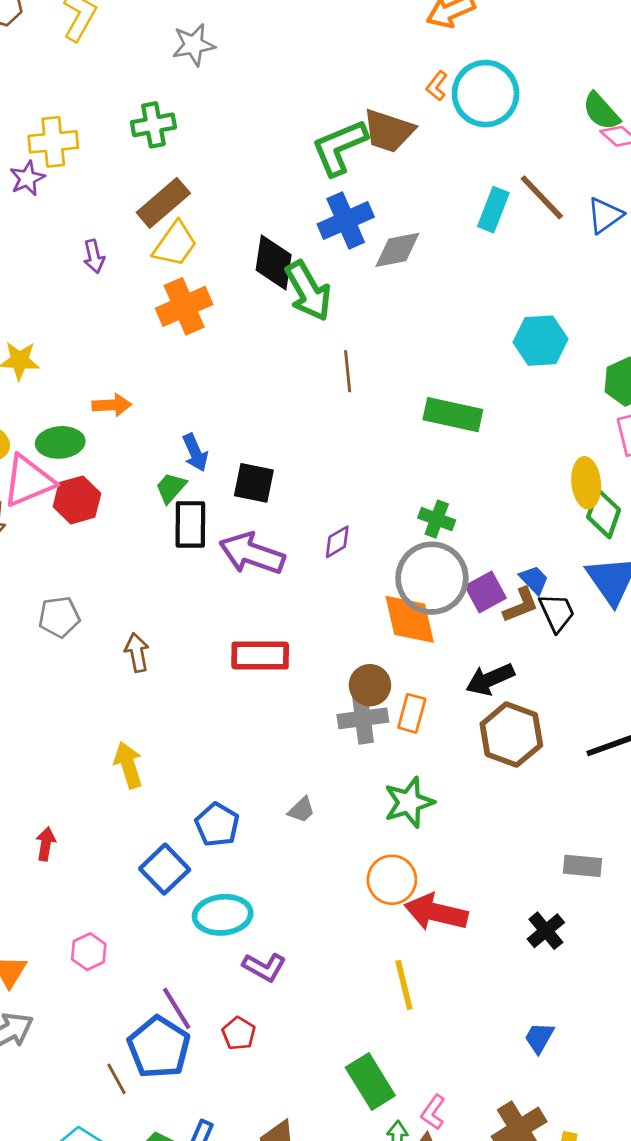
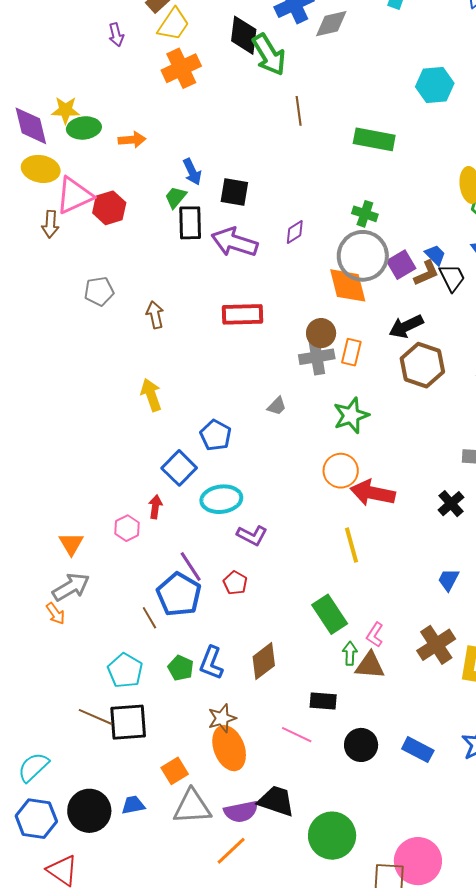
green ellipse: (60, 442) -> (84, 128), moved
gray trapezoid: (301, 810) -> (277, 406), moved
red arrow: (46, 844) -> (155, 507), moved

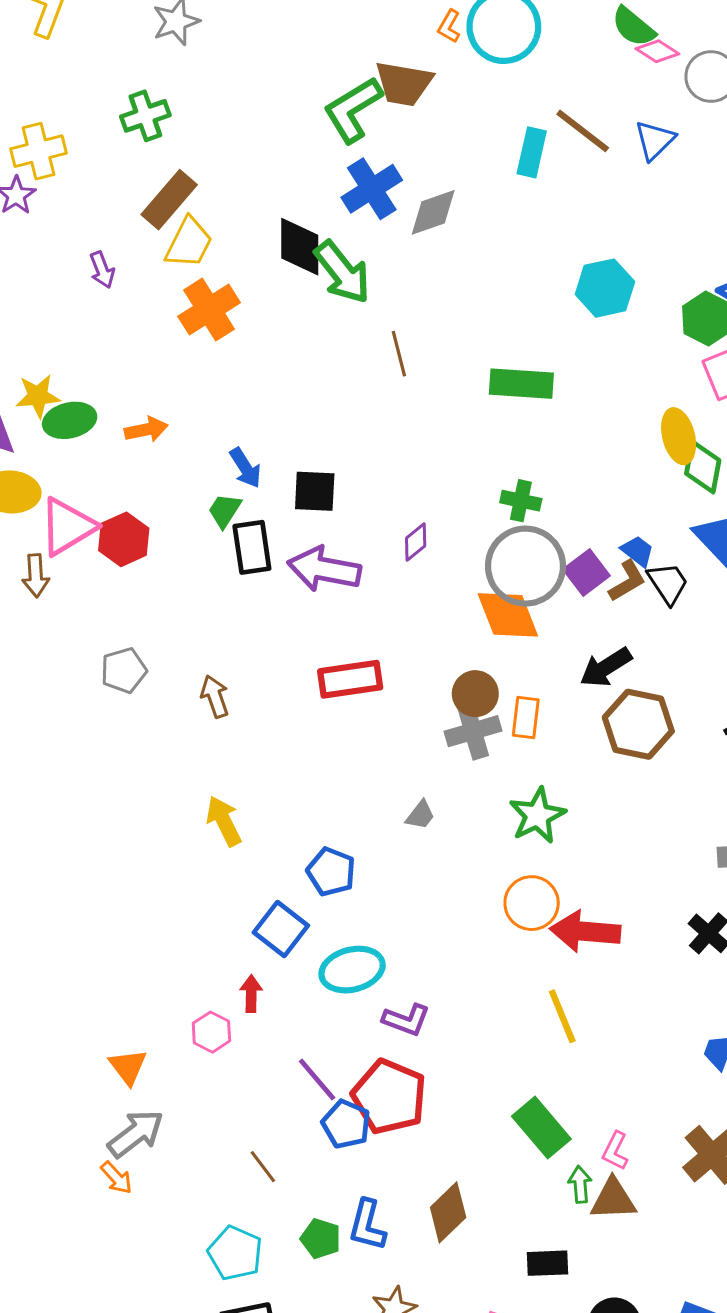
red pentagon: (235, 583) -> (389, 1097), size x2.0
blue pentagon: (179, 594) -> (346, 1124), moved, size x0.7

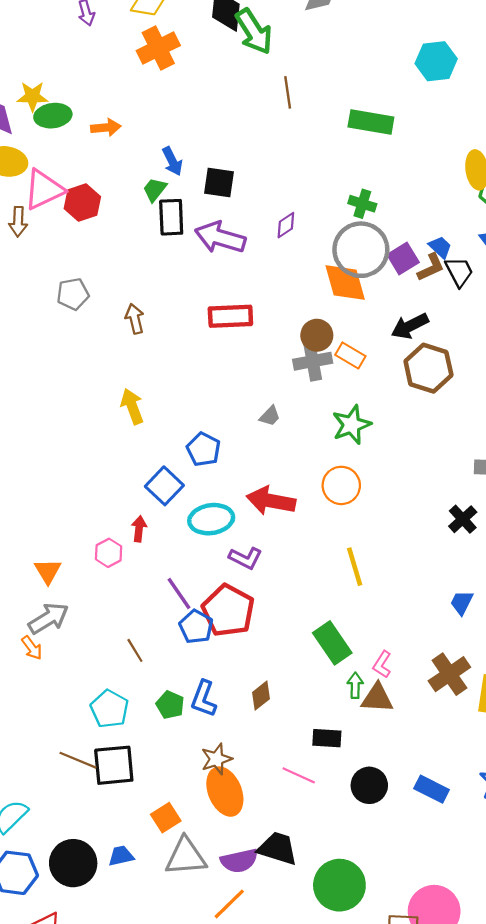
orange rectangle: (526, 717) -> (350, 355), turned -72
red arrow: (585, 931) -> (271, 501), moved
brown diamond: (448, 1212) -> (261, 696), size x0.7

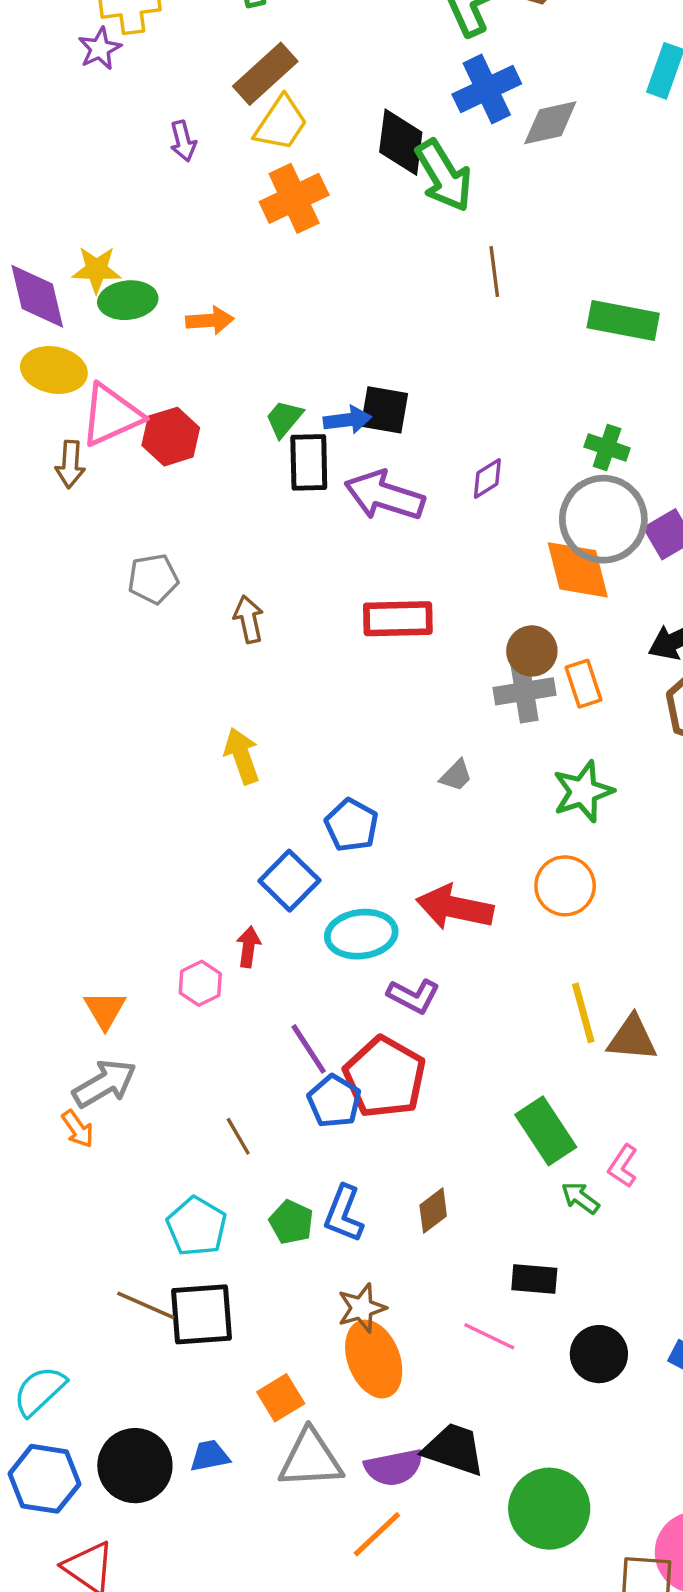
blue arrow: (172, 161) -> (347, 420), moved, turned -72
orange rectangle: (350, 355) -> (584, 684), turned 40
green arrow: (355, 685) -> (580, 1198), turned -55
brown triangle: (377, 698) -> (632, 1038), moved

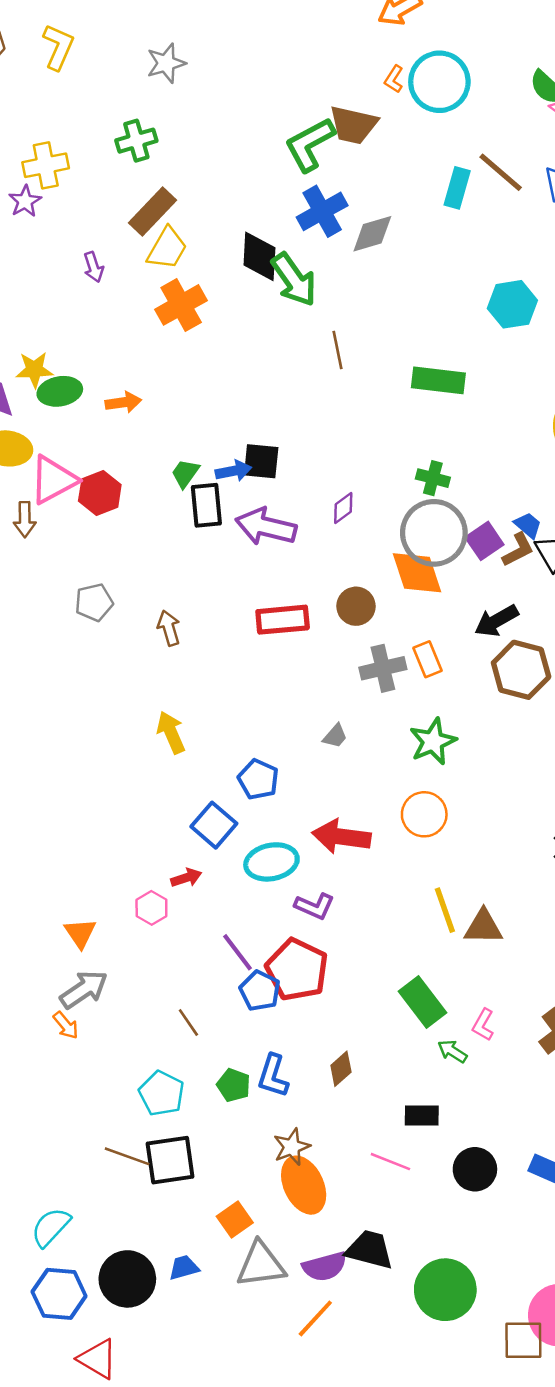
brown circle: (532, 651) -> (356, 606), moved
red arrow: (248, 947) -> (186, 878), turned 68

